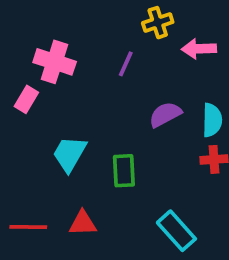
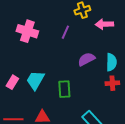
pink rectangle: (26, 99) -> (12, 82), moved

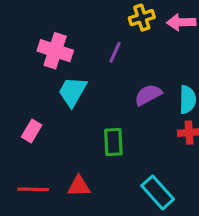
pink arrow: (104, 24) -> (181, 22), moved
cyan trapezoid: (35, 80) -> (72, 92), moved

